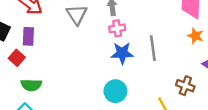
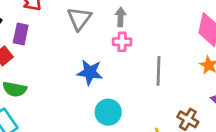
blue star: (122, 53) -> (90, 72), moved

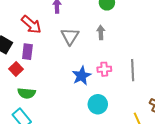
pink cross: (122, 42) -> (104, 69), moved
blue star: (90, 72) -> (82, 76), turned -30

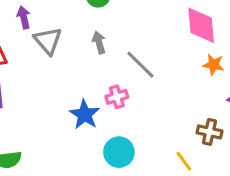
gray triangle: (70, 36) -> (48, 41), moved
gray line: (133, 70) -> (140, 65), moved, turned -30

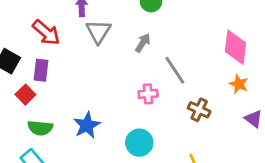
gray arrow: (99, 42) -> (143, 43), turned 36
blue star: (85, 114) -> (87, 125), moved
brown cross: (210, 132) -> (199, 110), moved

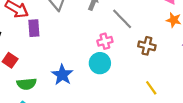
purple rectangle: (41, 70) -> (34, 28), moved
cyan circle: (139, 143) -> (100, 63), moved

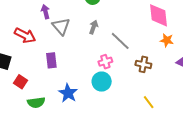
purple rectangle: (34, 28) -> (51, 60), moved

